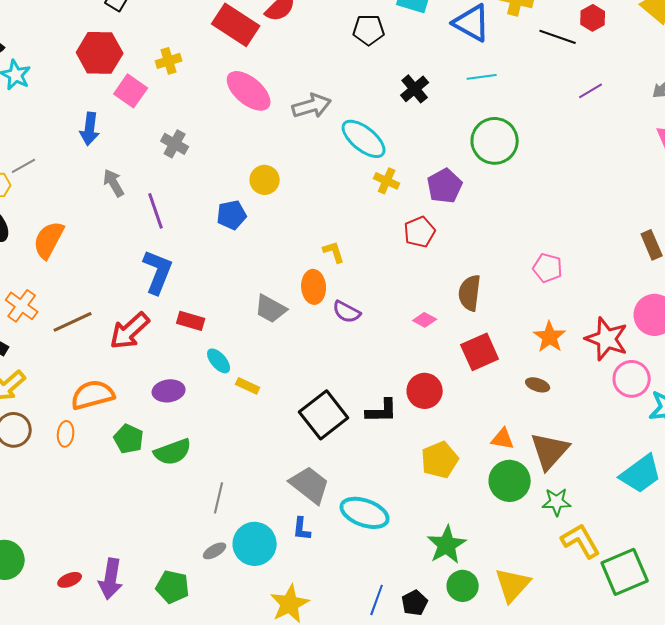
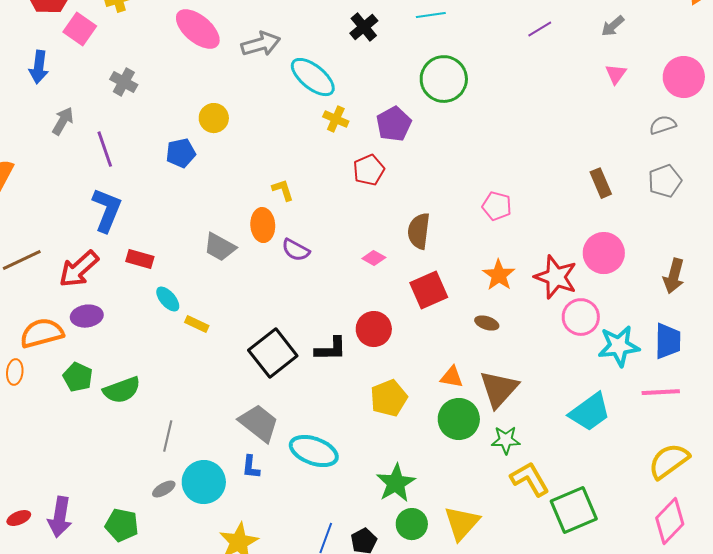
gray arrow: (114, 183) -> (63, 121), turned 60
purple ellipse: (169, 391) -> (87, 316), moved

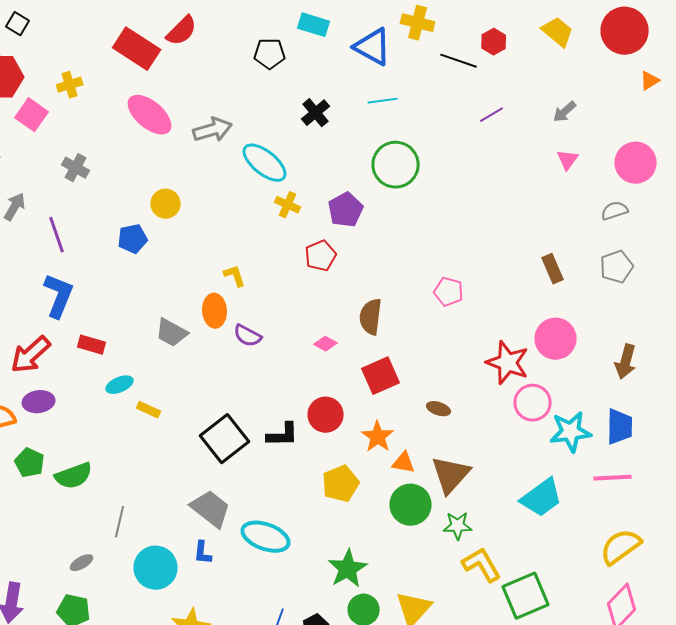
orange star: (499, 275) -> (378, 437), moved
cyan ellipse: (168, 299) -> (120, 385), turned -72
gray ellipse: (164, 489) -> (82, 563), moved

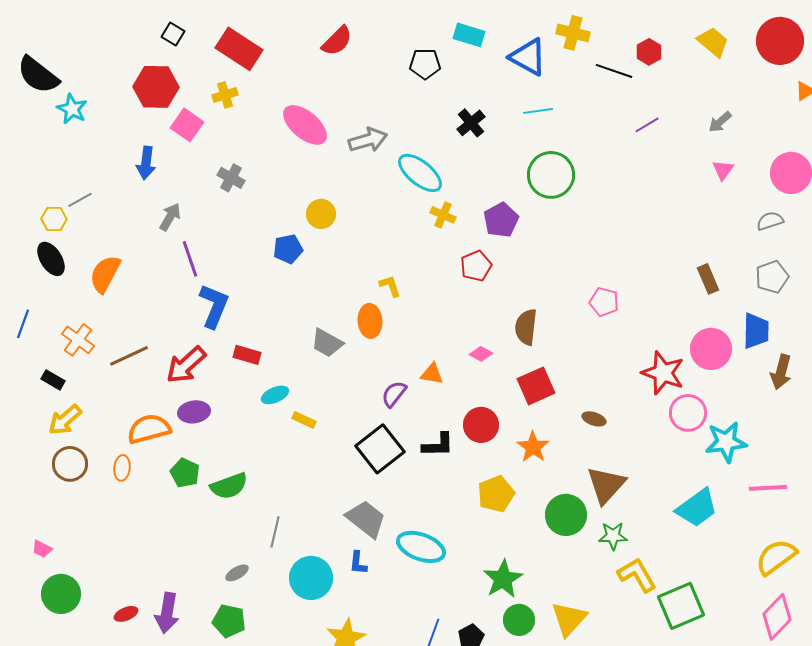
red rectangle: (137, 49) -> (239, 49), moved
purple line: (57, 235) -> (190, 259), moved
purple semicircle: (248, 336) -> (394, 394), moved, turned 100
blue trapezoid: (620, 427) -> (756, 331), moved
orange triangle: (404, 463) -> (432, 374), moved

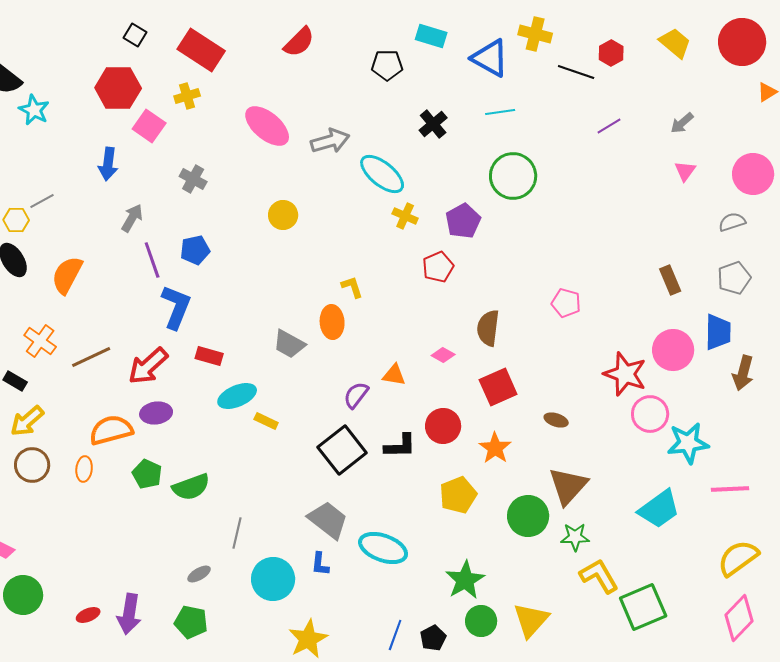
blue pentagon: (288, 249) -> (195, 250), moved
cyan ellipse: (275, 395) -> (237, 396), size x1.4

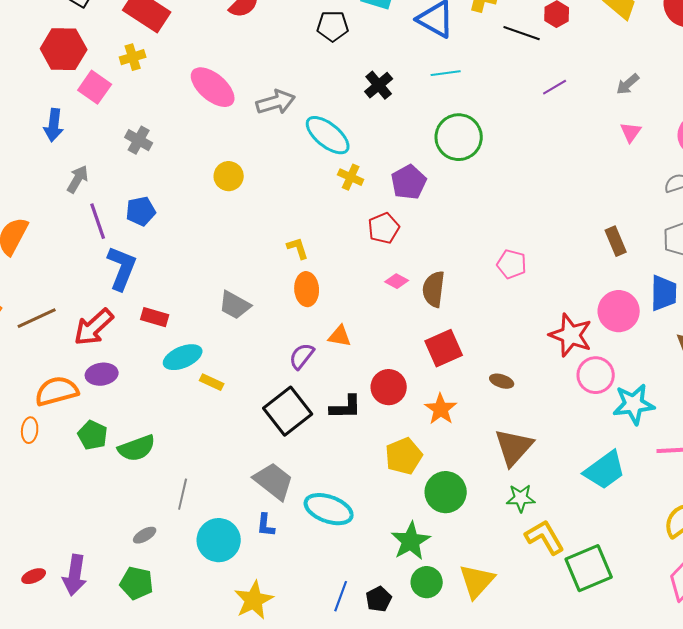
orange ellipse: (332, 322) -> (307, 289), moved
pink diamond: (443, 355) -> (397, 281), moved
green circle: (528, 516) -> (446, 492), moved

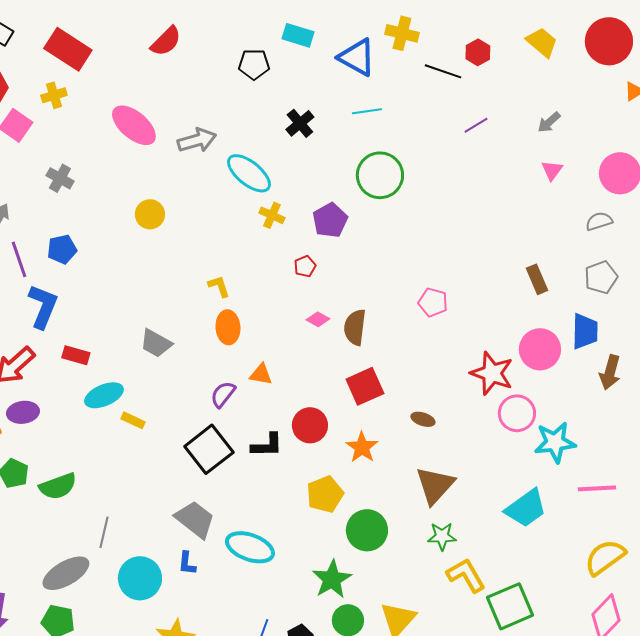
red pentagon: (384, 228) -> (305, 266), size x0.7
gray ellipse: (145, 535) -> (66, 573), size x2.0

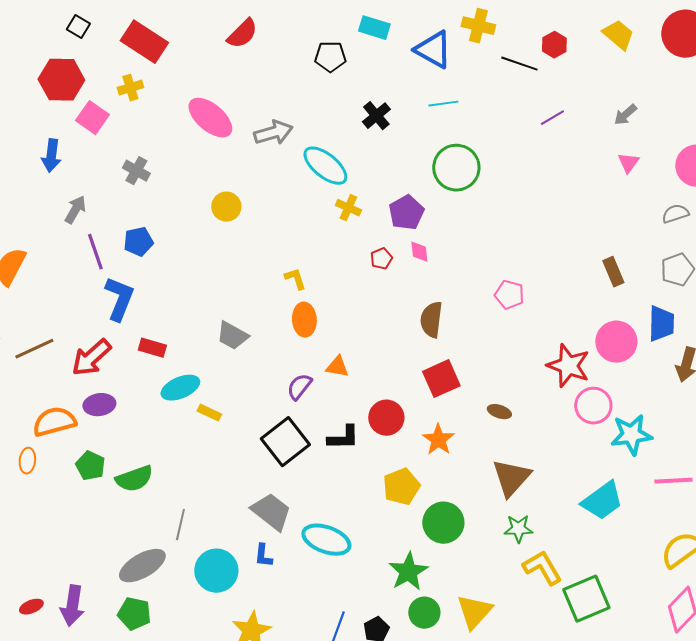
pink diamond: (318, 319) -> (419, 252), moved, turned 55

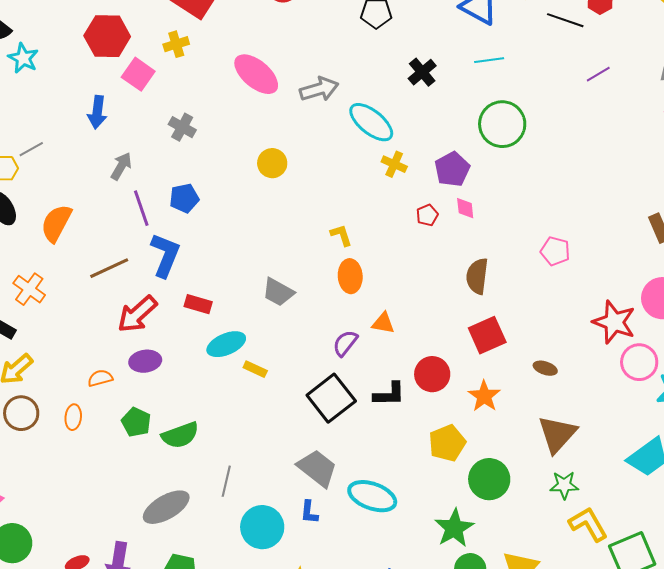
brown line: (34, 349) -> (109, 268), moved
orange semicircle: (54, 422) -> (100, 378), size x0.6
gray ellipse: (142, 566) -> (166, 507), moved

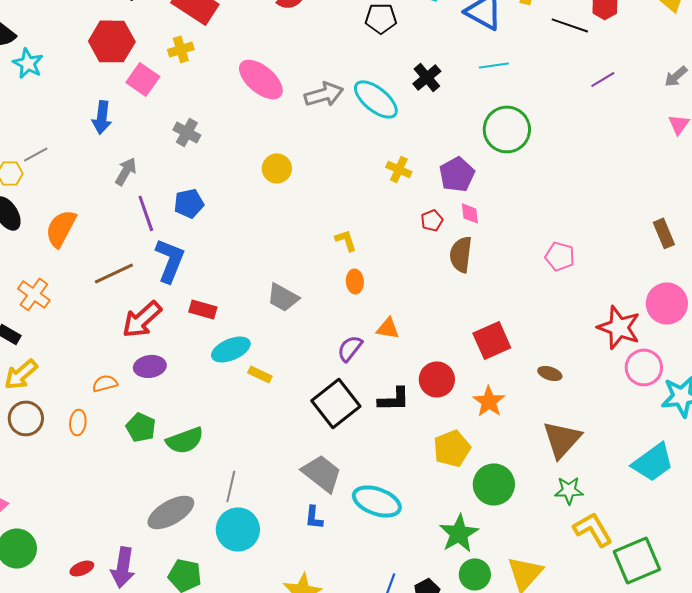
cyan ellipse: (371, 122) -> (376, 99), moved
orange ellipse: (350, 276) -> (355, 281), size x0.7
brown semicircle: (477, 276) -> (461, 254), moved
cyan circle: (262, 527) -> (238, 529), moved

